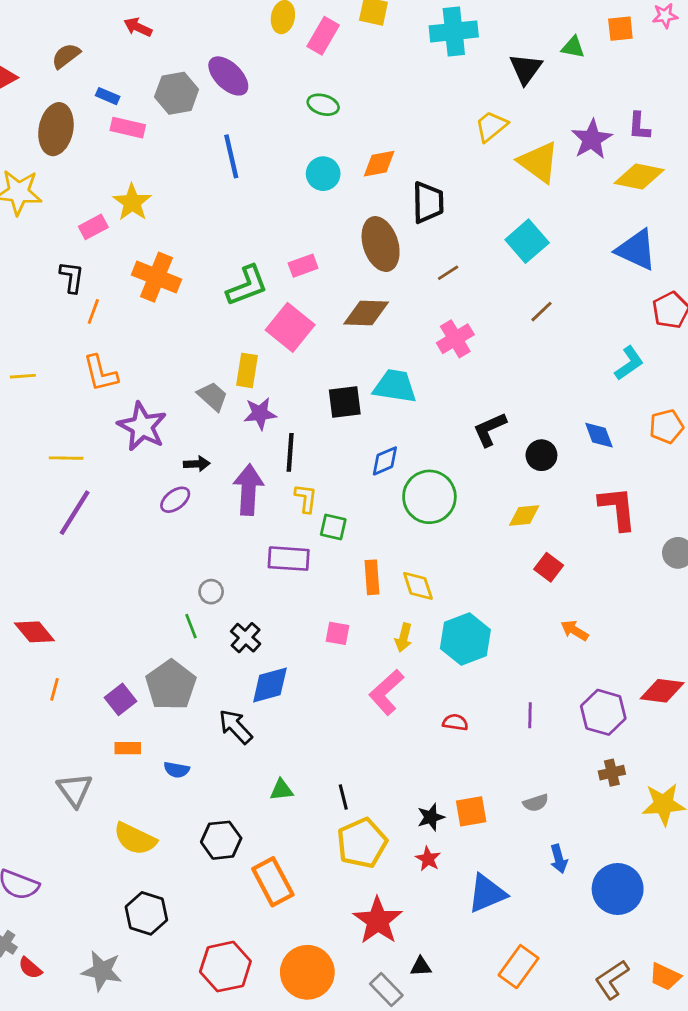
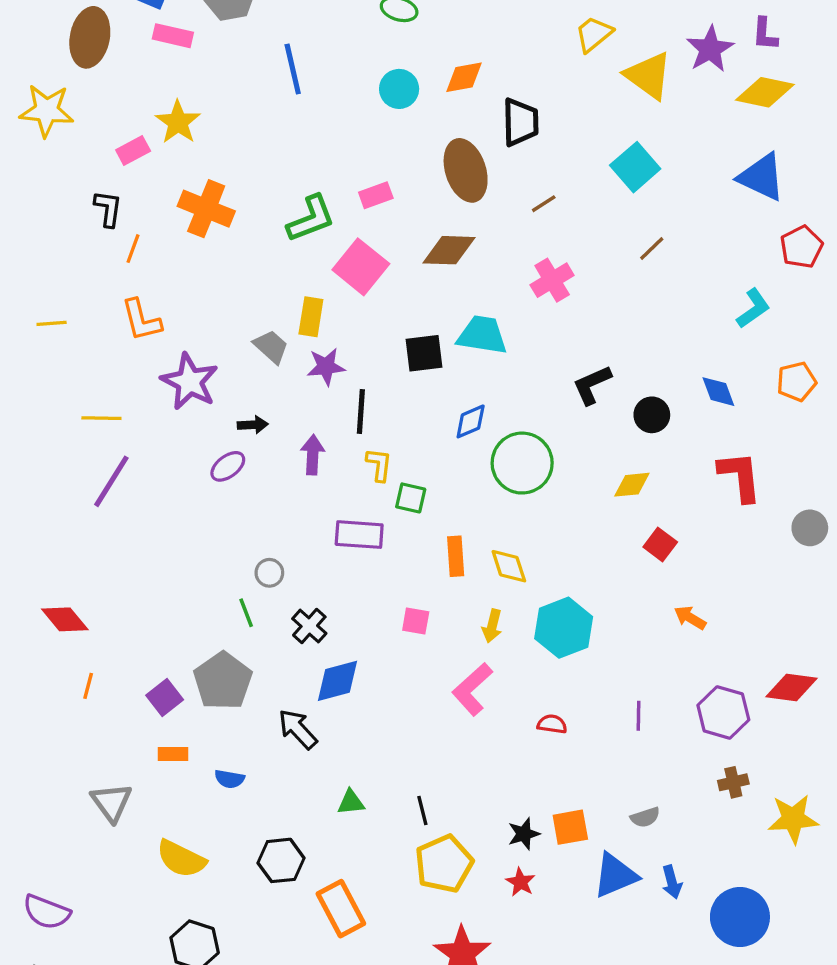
purple arrow: (248, 490) -> (313, 455), size x0.7
blue triangle: (487, 893) -> (615, 875), moved

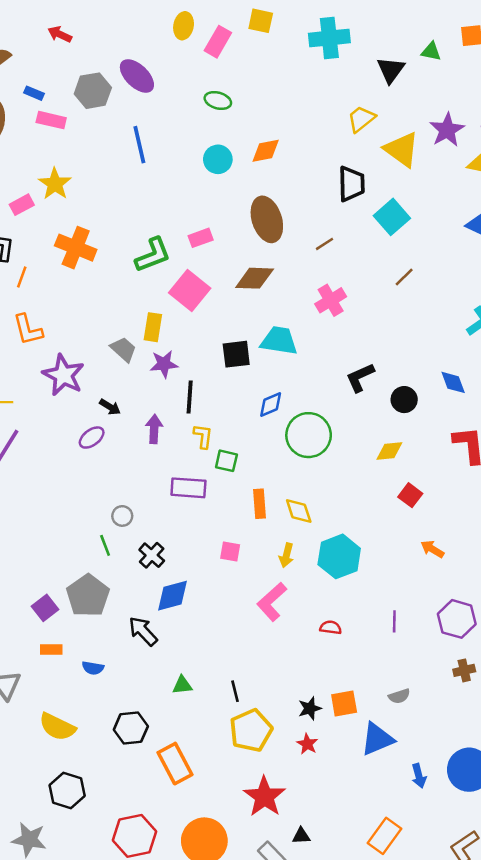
black trapezoid: (520, 122) -> (351, 184), moved
black arrow: (253, 425) -> (110, 407), turned 35
blue arrow: (672, 882) -> (419, 776), moved

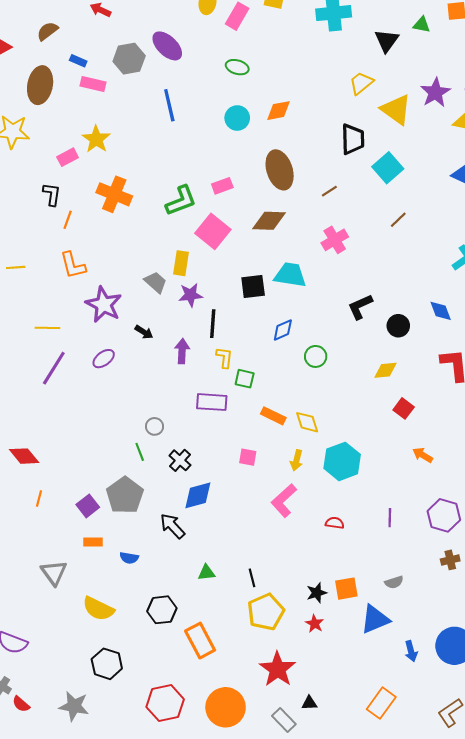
green circle: (309, 435) -> (316, 356), size x0.6
purple ellipse: (92, 438) -> (104, 359), moved
orange rectangle: (260, 504) -> (273, 416), turned -60

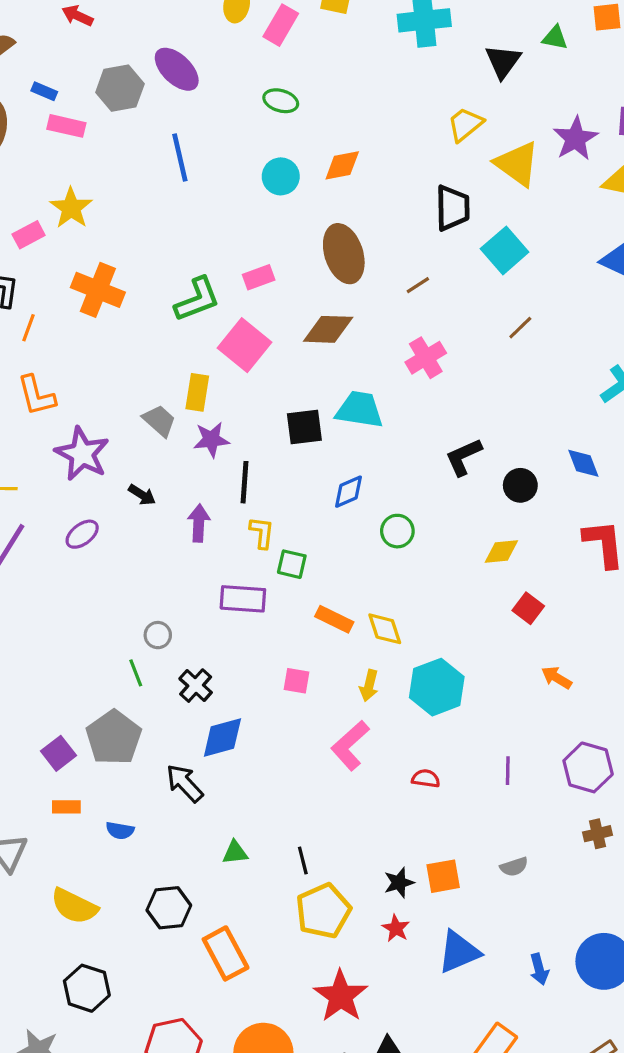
blue triangle: (375, 619) -> (459, 952), moved

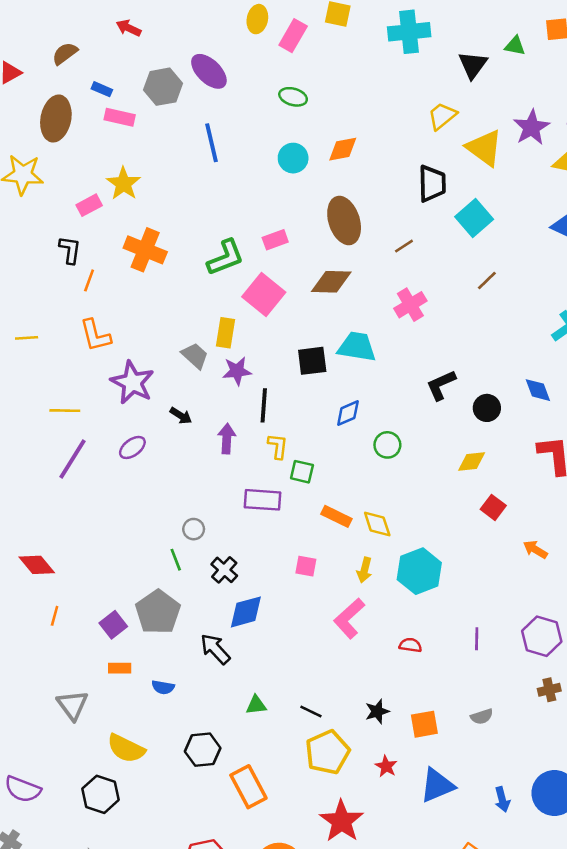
orange arrow: (557, 678) -> (535, 549), moved
black line: (303, 860) -> (311, 711), turned -50
black star: (399, 883) -> (377, 711), moved
black hexagon: (87, 988) -> (101, 794), moved

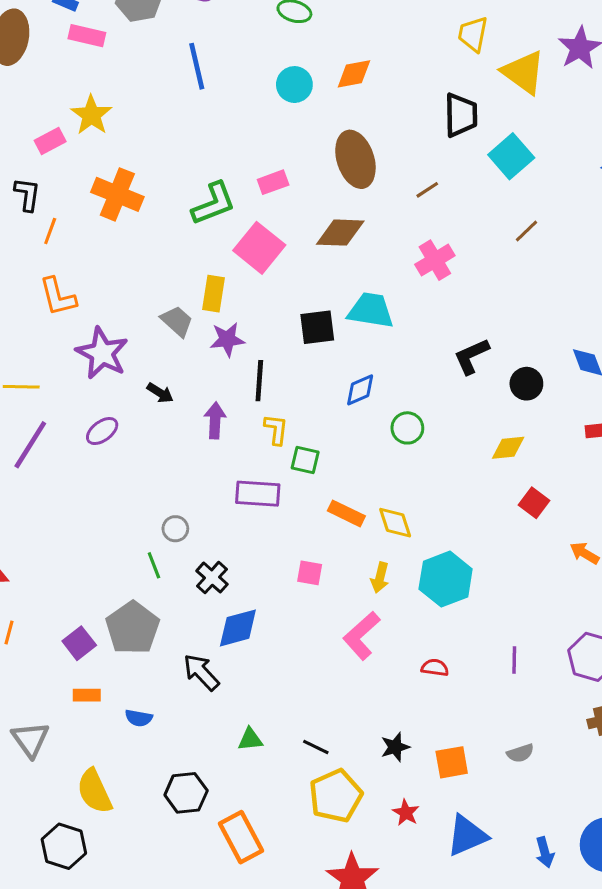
yellow trapezoid: (442, 116) -> (473, 34), turned -40
yellow semicircle: (126, 748) -> (94, 791), turned 39

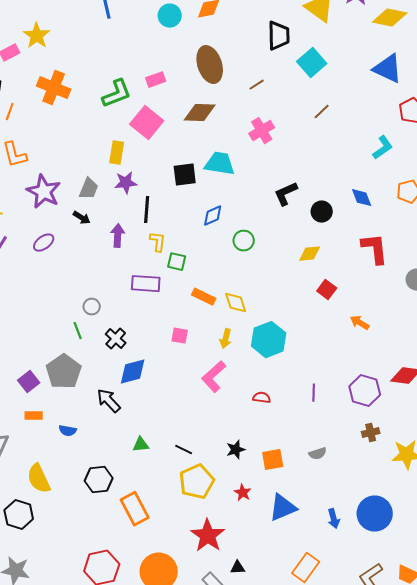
gray trapezoid: (177, 321) -> (89, 189), moved, turned 70

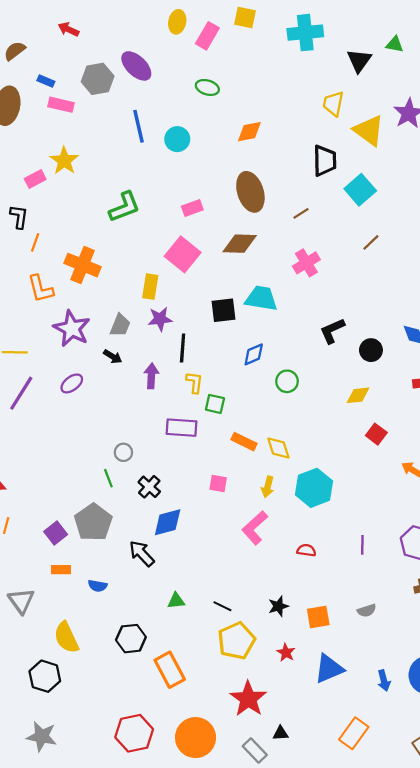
cyan circle: (170, 16) -> (177, 139), moved
orange cross: (54, 88) -> (83, 265), moved
green L-shape: (117, 94) -> (124, 207), moved

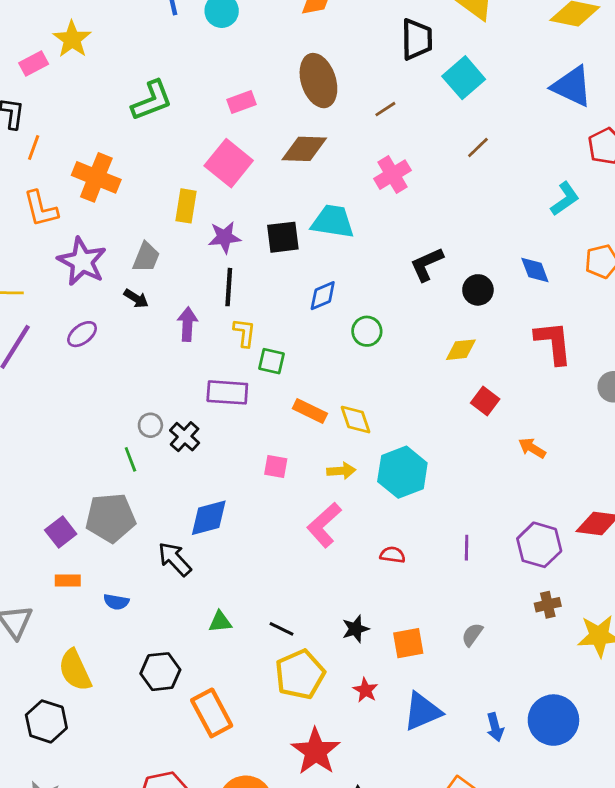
purple star: (160, 319) -> (224, 237), moved
black cross: (149, 487) -> (185, 437), moved
yellow arrow: (268, 487) -> (341, 471), turned -108
gray pentagon: (93, 522) -> (111, 518), turned 30
gray semicircle: (367, 611) -> (472, 635), turned 144

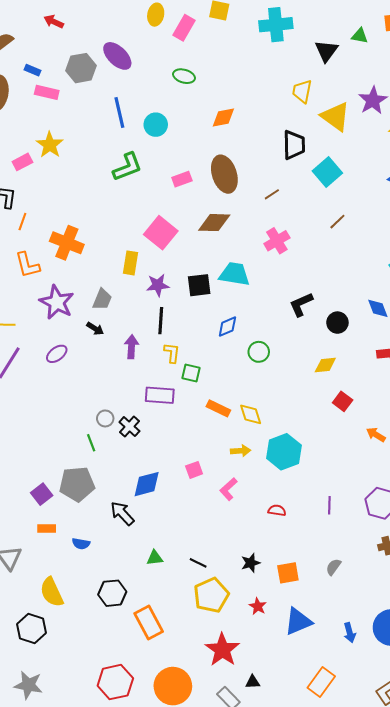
green L-shape: (152, 101) -> (127, 167), moved
pink rectangle: (242, 102) -> (182, 179), moved
pink square: (276, 467) -> (194, 470), moved, turned -30
pink L-shape: (324, 525) -> (228, 489), size x0.7

